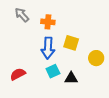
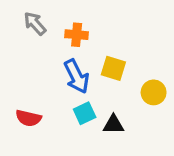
blue arrow: (48, 48) -> (77, 76), turned -30
red semicircle: (18, 74) -> (28, 118), turned -140

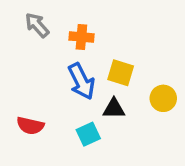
cyan square: (85, 113) -> (88, 134), moved
black triangle: (113, 125) -> (114, 109), moved

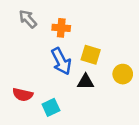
cyan square: (88, 134) -> (51, 107), moved

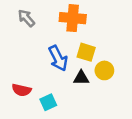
orange cross: (61, 28) -> (73, 18), moved, size x1.5
yellow circle: (123, 74) -> (104, 70), moved

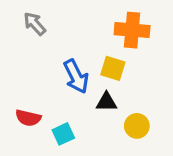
orange cross: (73, 18) -> (132, 30), moved
yellow circle: (104, 70) -> (137, 126), moved

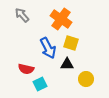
orange cross: (132, 30) -> (61, 19), moved, turned 30
red semicircle: (28, 118) -> (26, 69), moved

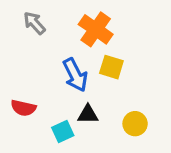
black triangle: (67, 64) -> (88, 114), moved
red semicircle: (26, 69) -> (23, 108), moved

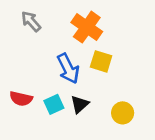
black triangle: (88, 114) -> (80, 104), turned -42
cyan square: (63, 132) -> (54, 104), moved

